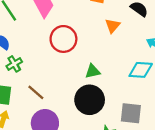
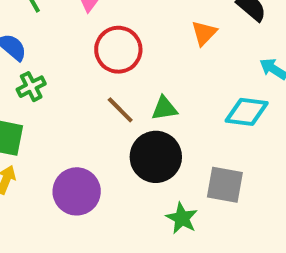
brown line: (36, 92) -> (120, 110), moved

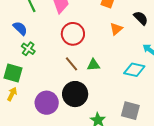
green cross: (31, 87) -> (28, 49), turned -32
black circle: (156, 157) -> (75, 94), moved
gray square: (225, 185) -> (130, 111), moved

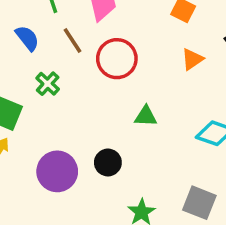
green cross: (28, 49) -> (48, 84), moved
brown line: (72, 64) -> (73, 41), moved
black circle: (75, 94) -> (108, 162), size x0.6

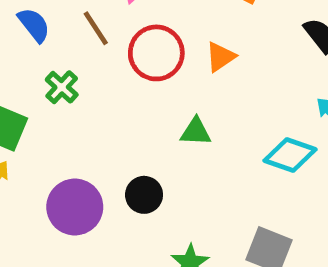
orange triangle: (192, 59) -> (220, 57), moved

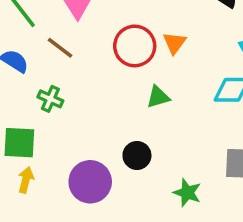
red circle: (156, 53) -> (135, 46), moved
orange triangle: (220, 57) -> (174, 43), moved

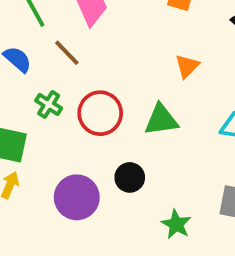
red circle: (135, 46) -> (100, 113), moved
green triangle: (158, 97) -> (161, 120), size x1.4

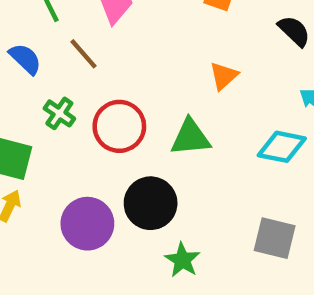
black circle: (130, 177) -> (151, 203), size x1.5
green star: (176, 224) -> (182, 260), moved

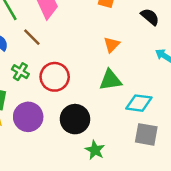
green triangle: (190, 137) -> (110, 80), moved
cyan diamond: (282, 147) -> (139, 103), moved
purple circle: (87, 224) -> (28, 117), moved

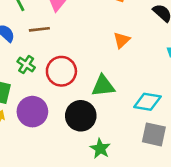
brown line: (32, 37) -> (39, 29), turned -54
green triangle: (110, 80) -> (103, 86), moved

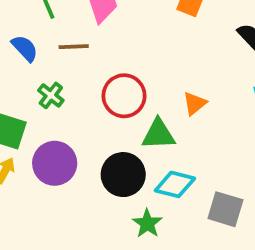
orange triangle: (122, 40) -> (195, 103), moved
red circle: (61, 71) -> (124, 96), moved
cyan diamond: (147, 102) -> (175, 184), moved

